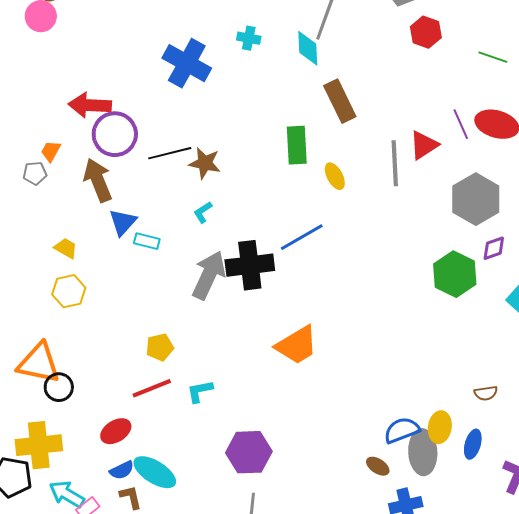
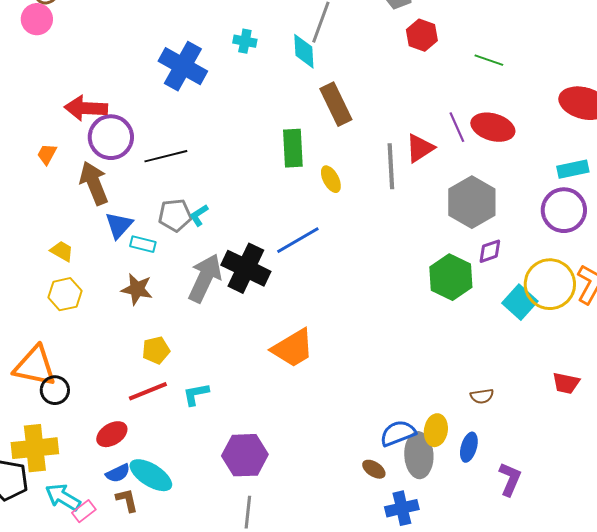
brown star: (205, 163) -> (137, 289), moved
gray pentagon: (35, 173) -> (175, 215), moved, size x1.4
black cross: (250, 265) -> (246, 268), turned 33

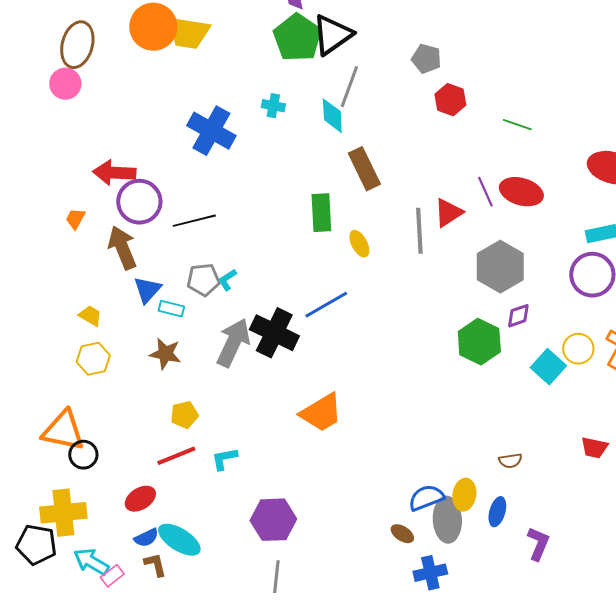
yellow circle: (550, 284) -> (578, 349), size x0.6

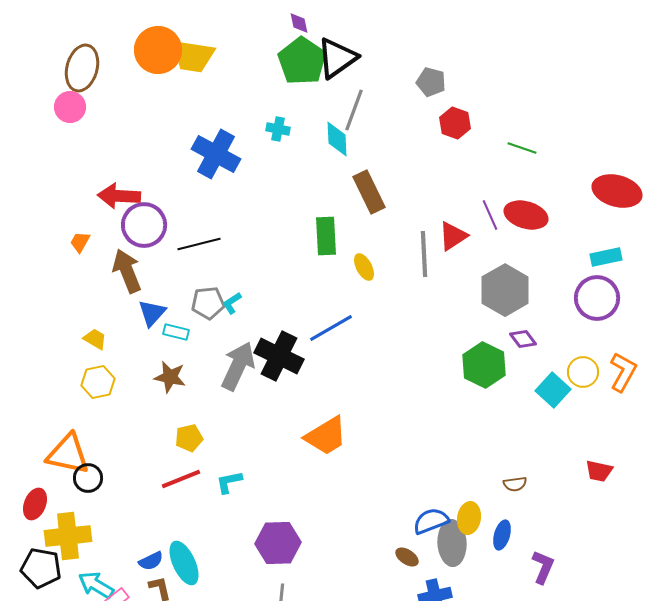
purple diamond: (518, 316) -> (523, 339), turned 72
red ellipse: (140, 499) -> (35, 504), moved, turned -36
cyan ellipse: (179, 540) -> (184, 563), turned 33

